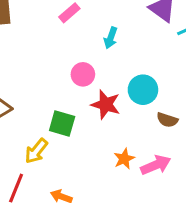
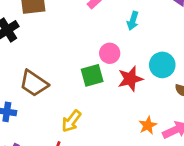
red star: (106, 104) -> (130, 79), turned -30
green square: (62, 124) -> (92, 75), moved, turned -30

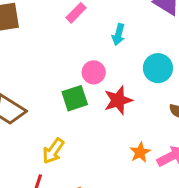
cyan circle: (162, 65) -> (158, 68), moved

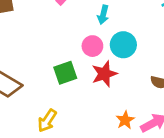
cyan circle: (158, 68) -> (123, 45), moved
pink circle: (94, 72) -> (92, 46), moved

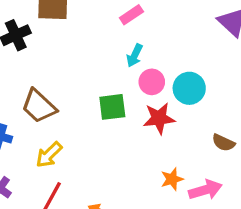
cyan arrow: (103, 15) -> (135, 55), moved
yellow arrow: (47, 121) -> (49, 155), moved

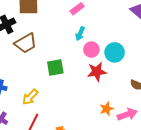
brown trapezoid: (39, 106) -> (26, 43), moved, turned -70
green square: (112, 107) -> (55, 67), moved

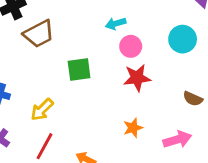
cyan arrow: (80, 34) -> (116, 24), turned 48
cyan circle: (115, 52) -> (183, 39), moved
orange star: (106, 109) -> (133, 128), moved

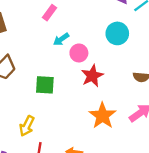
green square: (79, 70) -> (45, 85), turned 30
orange star: (133, 128) -> (102, 116), size x1.6

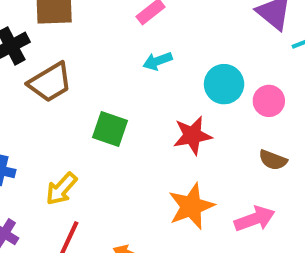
cyan circle: (117, 33) -> (224, 84), moved
pink circle: (79, 53) -> (269, 101), moved

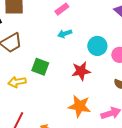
yellow arrow: (61, 189) -> (17, 82), moved, turned 36
orange star: (191, 206) -> (79, 106), turned 30

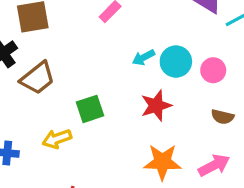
cyan arrow: (65, 34) -> (144, 58), moved
green square: (40, 67) -> (90, 109), turned -30

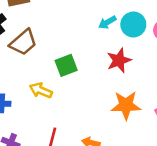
yellow arrow: (57, 139) -> (41, 90), turned 45

